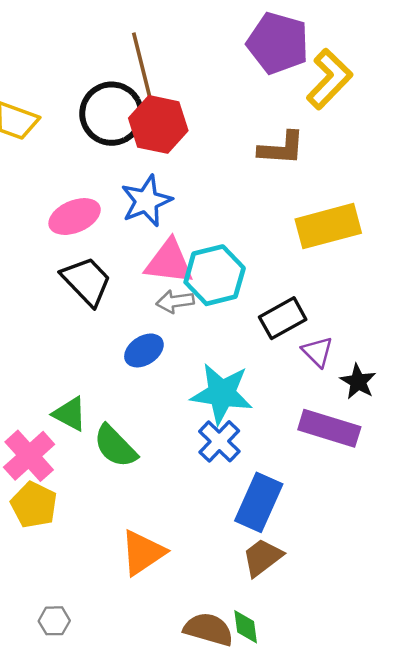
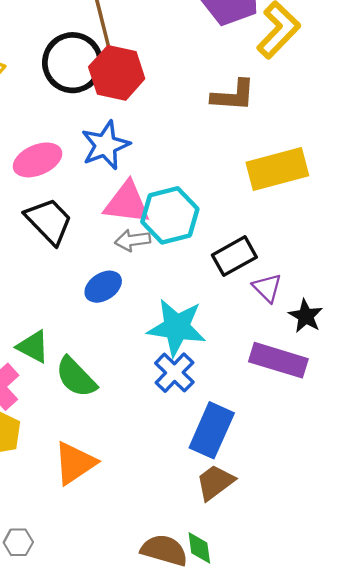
orange triangle: (143, 553) -> (75, 463), moved

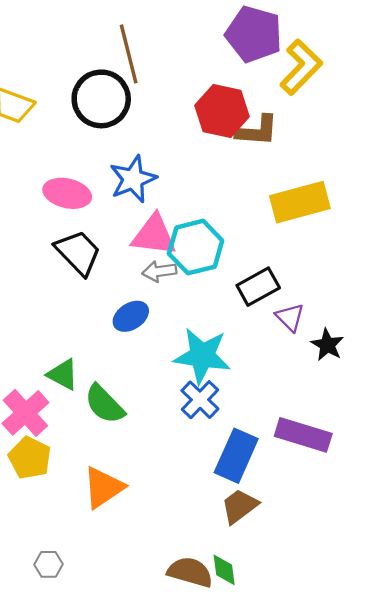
red hexagon: (117, 73) -> (222, 111), moved
pink ellipse: (38, 160) -> (67, 193), turned 36
purple rectangle: (278, 360) -> (303, 435), moved

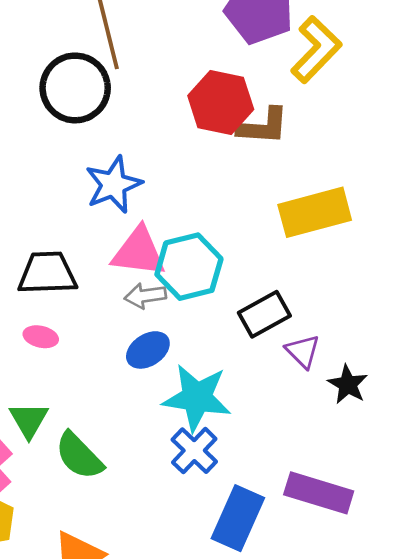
pink ellipse: (67, 193) -> (41, 337), moved, size x0.6
black trapezoid: (78, 253) -> (47, 273), turned -48
blue ellipse: (131, 316) -> (148, 350), moved
green triangle: (63, 374) -> (29, 420), turned 32

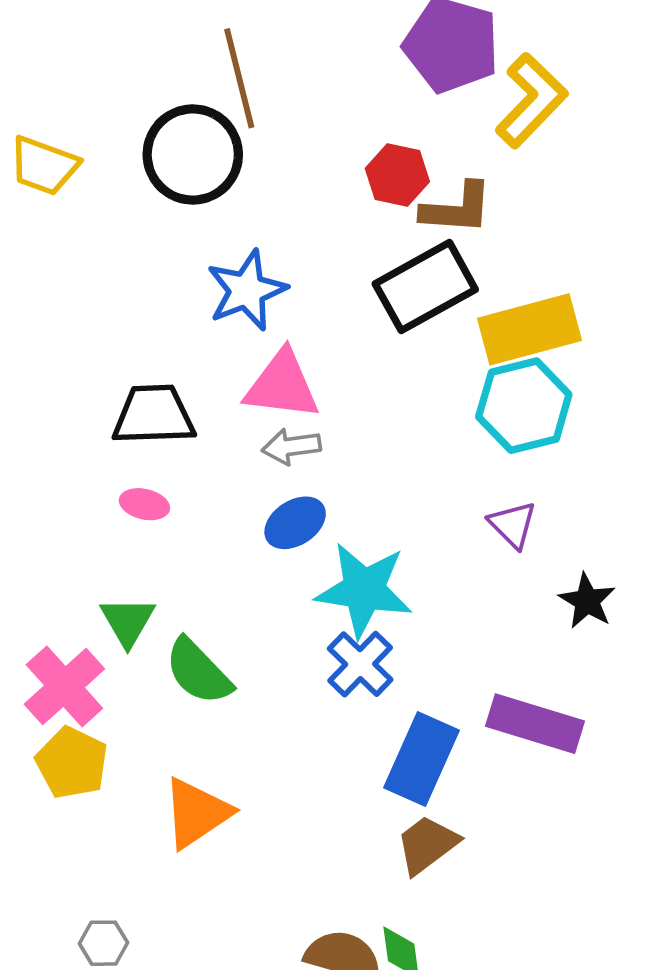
red hexagon: (221, 102) -> (397, 175), size x0.7
cyan hexagon: (189, 267) -> (524, 406), moved
black rectangle: (264, 314) -> (425, 287), moved, size x1.4
black star: (348, 384) -> (587, 601), moved

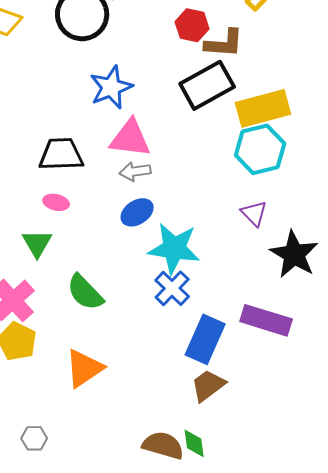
black star: (587, 601) -> (294, 254), size x1.6
green triangle: (128, 621) -> (37, 243), moved

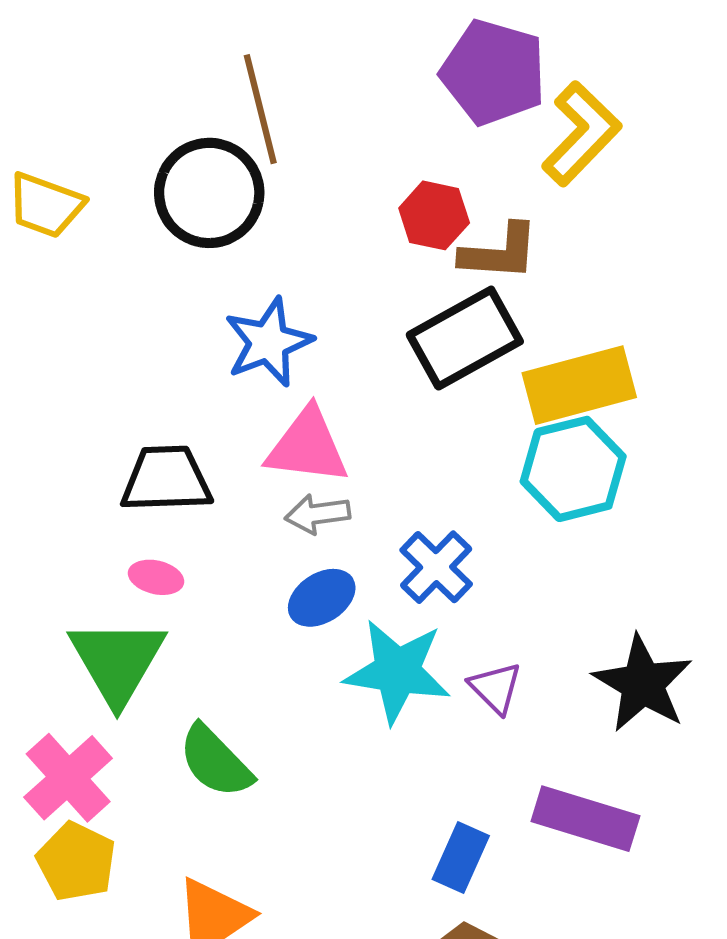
purple triangle: (254, 213) -> (495, 688), moved
green triangle: (37, 243) -> (117, 661), size x1.6
blue cross: (172, 288) -> (436, 567), moved
blue rectangle: (205, 339) -> (461, 857), size x0.7

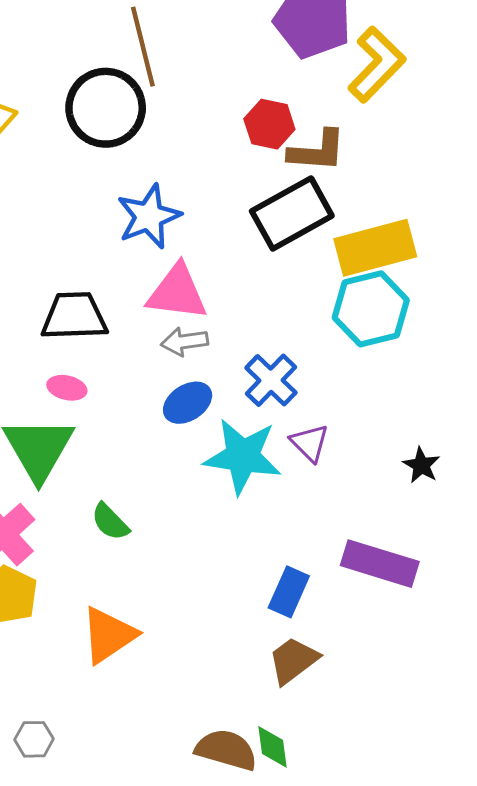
black star: (643, 684) -> (421, 465), size x0.5
purple triangle: (495, 688) -> (310, 443), moved
green semicircle: (215, 761) -> (110, 522), size x0.7

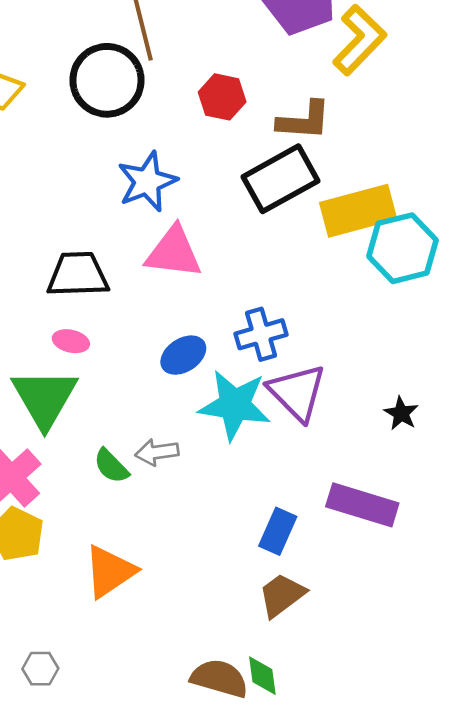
red hexagon: (269, 124) -> (222, 97), moved
cyan hexagon: (371, 309) -> (403, 248), moved
gray arrow: (185, 342) -> (157, 452), moved
blue cross: (271, 380) -> (261, 334), turned 30
purple triangle: (310, 443) -> (297, 393), size x1.6

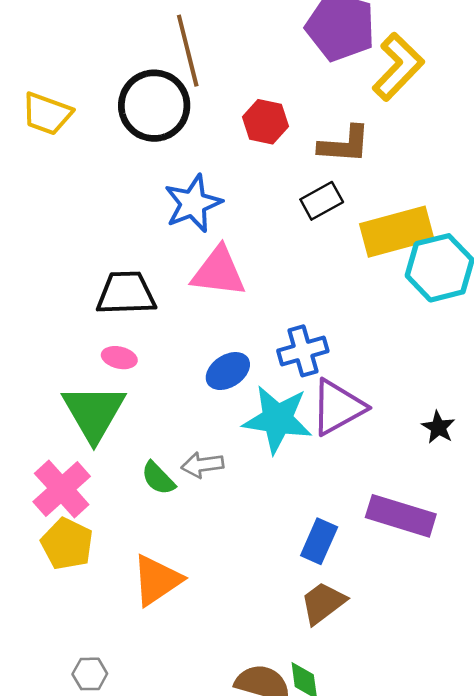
black rectangle: (280, 179) -> (322, 201), size x0.6
purple triangle: (297, 393) -> (338, 407), turned 46

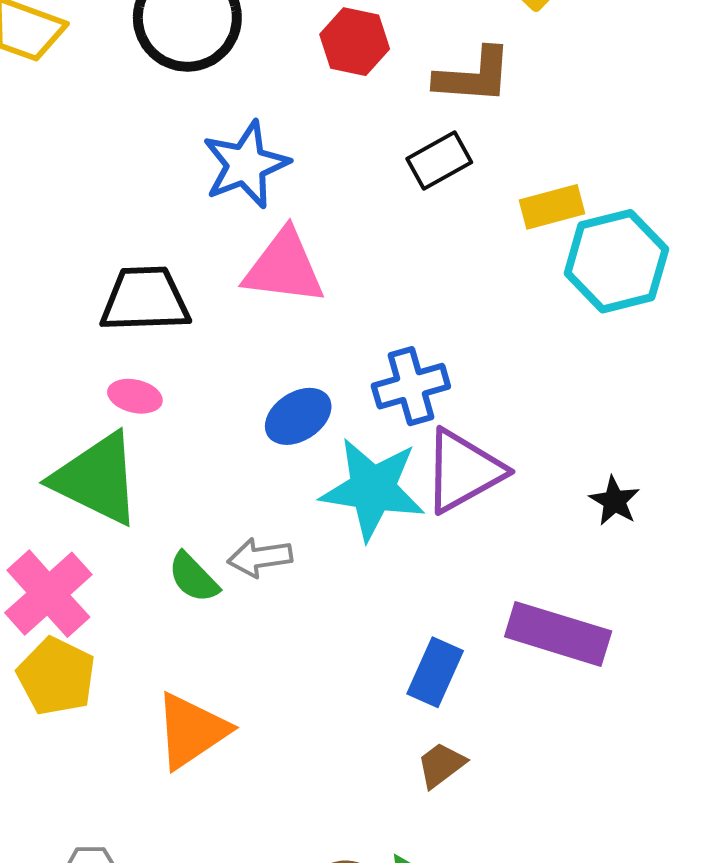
yellow rectangle: (397, 232) -> (552, 207), size x0.6
green triangle: (94, 413) -> (97, 479), turned -34
brown trapezoid: (323, 603) -> (441, 765), size x0.7

